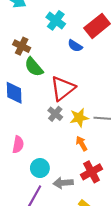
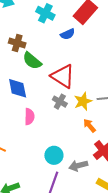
blue semicircle: (75, 46) -> (68, 34), turned -48
red triangle: (63, 88) -> (63, 76), turned -40
pink semicircle: (18, 145) -> (29, 117), moved

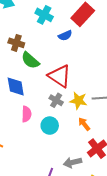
yellow star: (83, 101) -> (78, 101), turned 30
cyan circle: (54, 155) -> (50, 126), moved

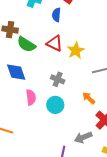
blue semicircle: (65, 35) -> (56, 15), turned 128
red triangle: (59, 76) -> (54, 43), moved, size x0.7
yellow star: (78, 101) -> (76, 50), moved, turned -30

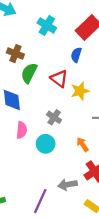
blue semicircle: (56, 15) -> (76, 55), moved
green semicircle: (26, 44) -> (29, 73), turned 72

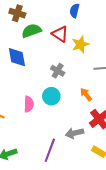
green semicircle: (29, 73) -> (31, 31), turned 48
pink semicircle: (22, 130) -> (29, 104), moved

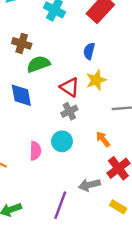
blue semicircle: (74, 11) -> (89, 51), moved
red triangle: (60, 34) -> (70, 87), moved
gray cross: (58, 71) -> (69, 111), turned 32

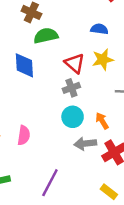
blue semicircle: (89, 51) -> (99, 29), turned 77
cyan circle: (62, 141) -> (73, 117), moved
pink semicircle: (35, 151) -> (24, 135), moved
gray arrow: (89, 185) -> (85, 144), moved

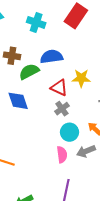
blue semicircle: (99, 29) -> (52, 57), moved, size x1.5
yellow star: (103, 59) -> (81, 78), turned 30
pink semicircle: (24, 135) -> (62, 155), moved

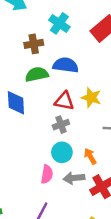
brown cross: (12, 56) -> (34, 44), moved, turned -35
red triangle: (59, 88) -> (64, 101), turned -30

